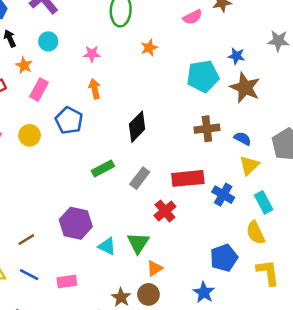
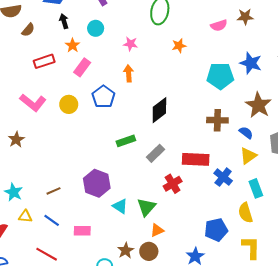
blue star: (236, 56) -> (251, 63), size x1.5
brown star: (245, 88) -> (258, 105), moved

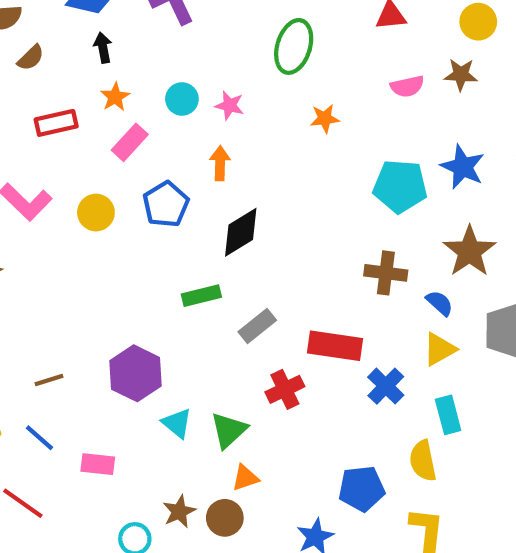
cyan circle: (96, 28) -> (182, 99), moved
black diamond: (159, 110) -> (241, 232), moved

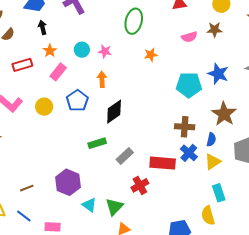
blue semicircle: (440, 303) -> (211, 140), turned 64
blue cross: (386, 386) -> (189, 153), moved

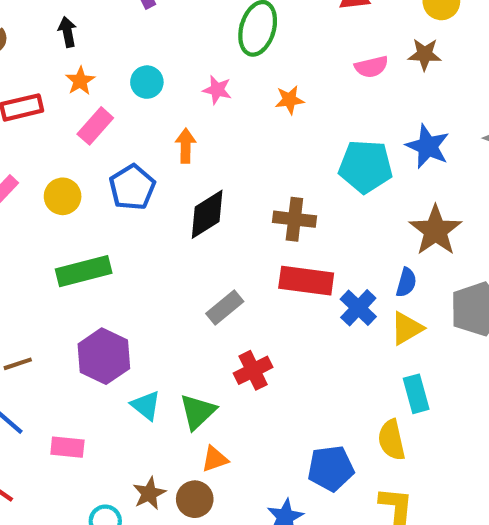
pink star: (105, 51) -> (217, 90), moved
brown cross: (185, 127) -> (294, 219), moved
green rectangle: (97, 143) -> (84, 271), moved, size x1.4
red rectangle: (163, 163) -> (306, 281), moved

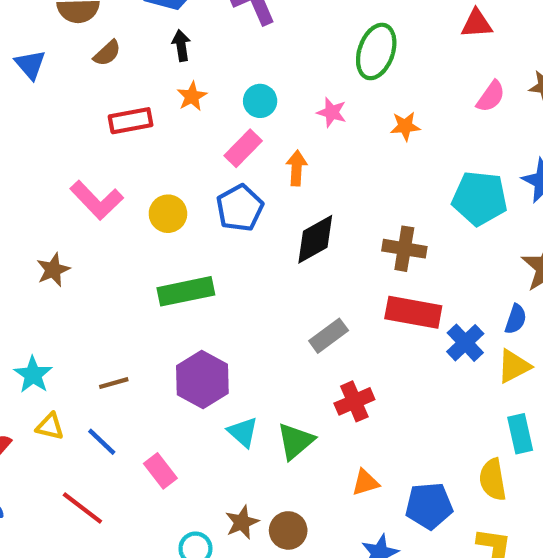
pink semicircle: (371, 67) -> (491, 96), turned -44
pink rectangle: (95, 126) -> (243, 148), moved
pink rectangle: (67, 447) -> (160, 471), turned 44
orange triangle: (215, 459) -> (365, 482), moved

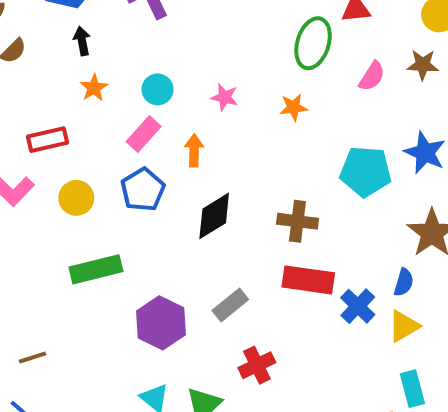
green ellipse: (376, 51) -> (313, 43), moved
red rectangle: (131, 121) -> (48, 140), moved
purple hexagon: (202, 380) -> (161, 323), moved

